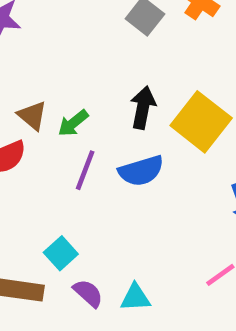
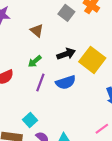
black arrow: (143, 108) -> (66, 54), turned 60
brown triangle: (32, 116) -> (37, 31), moved

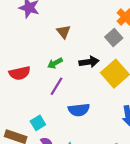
gray square: (66, 13) -> (114, 37), moved
blue semicircle: (66, 82) -> (79, 110), moved

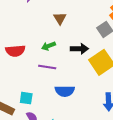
purple line: (57, 86) -> (47, 67), turned 60
cyan square: (38, 123) -> (26, 98), turned 32

